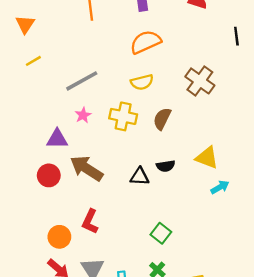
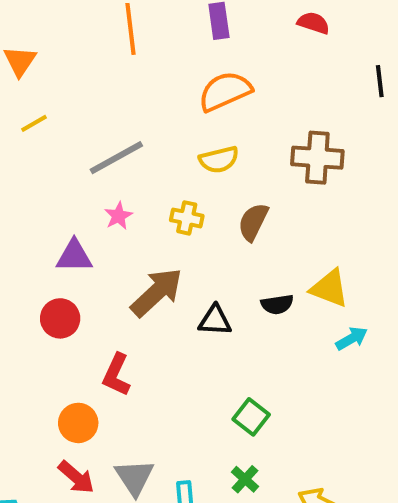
brown cross: (200, 81) -> (317, 158), turned -32
yellow cross: (123, 116) -> (187, 218), size x0.7
black semicircle: (166, 166) -> (277, 304), moved
brown arrow: (87, 168) -> (157, 292), moved, turned 104
red L-shape: (90, 221) -> (116, 375), moved

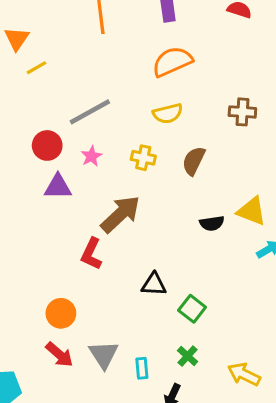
yellow line: (34, 123) -> (36, 68), moved
brown cross: (317, 158) -> (242, 112), size x0.7
red circle: (60, 318) -> (47, 145), moved
black triangle: (215, 320) -> (154, 284), moved
red L-shape: (116, 375) -> (91, 254), moved

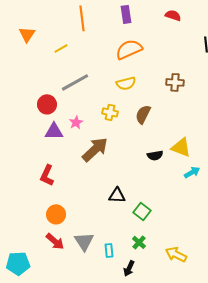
yellow line: (36, 68) -> (61, 48), moved
pink star: (91, 156) -> (76, 122), moved
red L-shape: (91, 254) -> (47, 175), moved

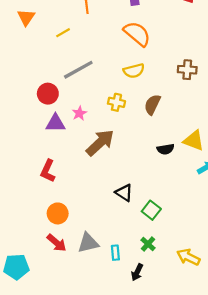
orange semicircle: (129, 49) -> (137, 34), turned 64
black triangle: (117, 195) -> (124, 193), turned 30
gray triangle: (84, 241) -> (88, 243), turned 50

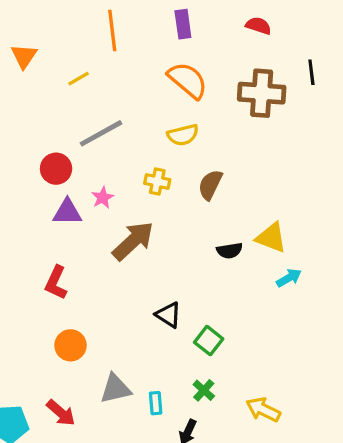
brown cross: (187, 70) -> (262, 93), moved, size x1.6
red arrow: (57, 243) -> (61, 413), moved

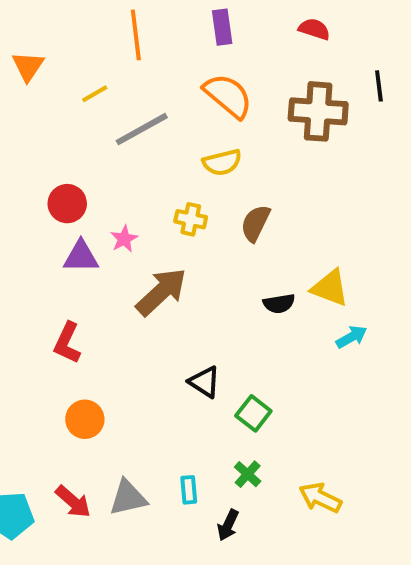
gray line: (101, 133) -> (142, 129), moved
gray triangle: (115, 389) -> (128, 498), moved

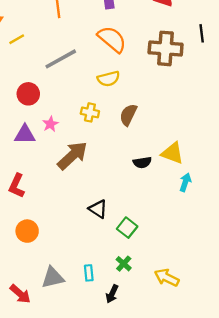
yellow line: (95, 94) -> (17, 39), moved
red circle: (67, 204) -> (28, 94), moved
cyan arrow: (352, 337) -> (185, 182), turned -42
red arrow: (73, 502) -> (20, 294), moved

